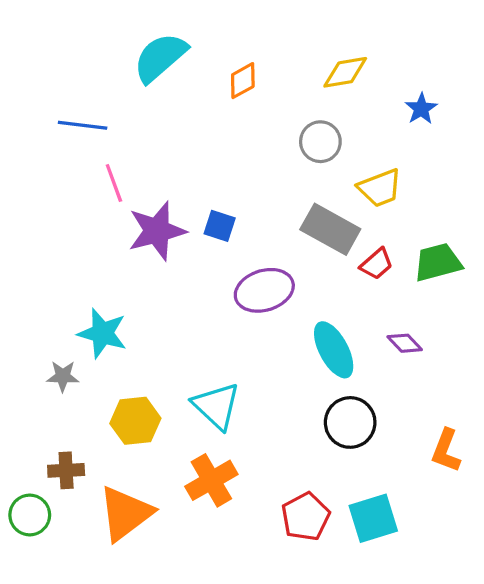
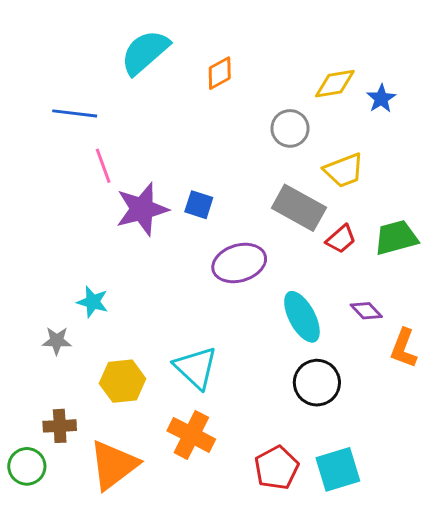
yellow diamond: (345, 72) -> (335, 84), moved
cyan star: (102, 333) -> (93, 302), size x0.7
orange L-shape: (446, 451) -> (404, 348), moved
orange cross: (211, 480) -> (191, 435), turned -33

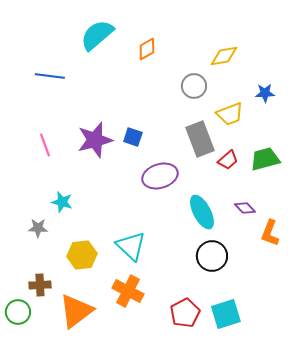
blue star: (381, 99) -> (265, 93), moved, turned 30
pink line: (103, 166) -> (45, 145), moved
gray rectangle: (299, 208) -> (200, 139), turned 40

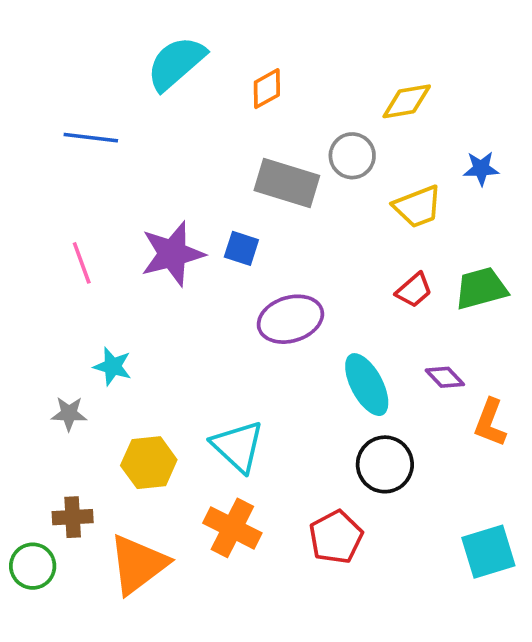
gray rectangle: (200, 139) -> (287, 183), moved, turned -52
red pentagon: (185, 313) -> (336, 537), moved
cyan square: (226, 314) -> (488, 552), moved

